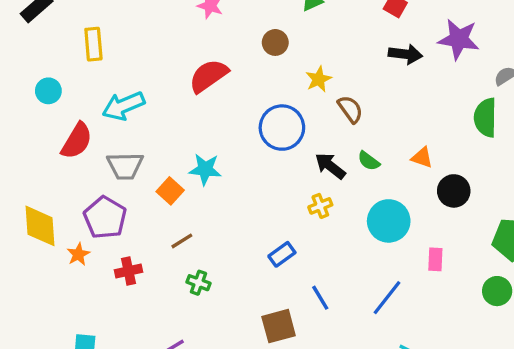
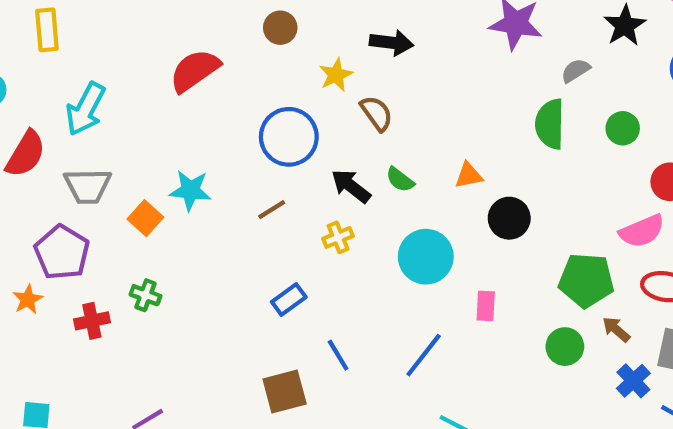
black arrow: (405, 54) -> (392, 43), moved
cyan arrow: (123, 106) -> (85, 109), turned -39
orange triangle: (422, 158) -> (469, 175), turned -30
brown line: (182, 241) -> (272, 210), moved
green cross: (198, 283) -> (145, 295), moved

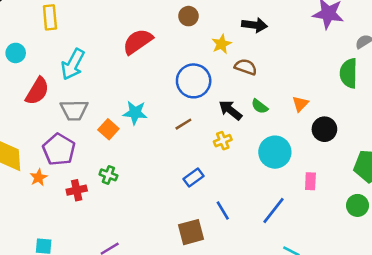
brown semicircle: (377, 113) -> (246, 67), turned -35
orange triangle: (469, 175) -> (300, 104), turned -36

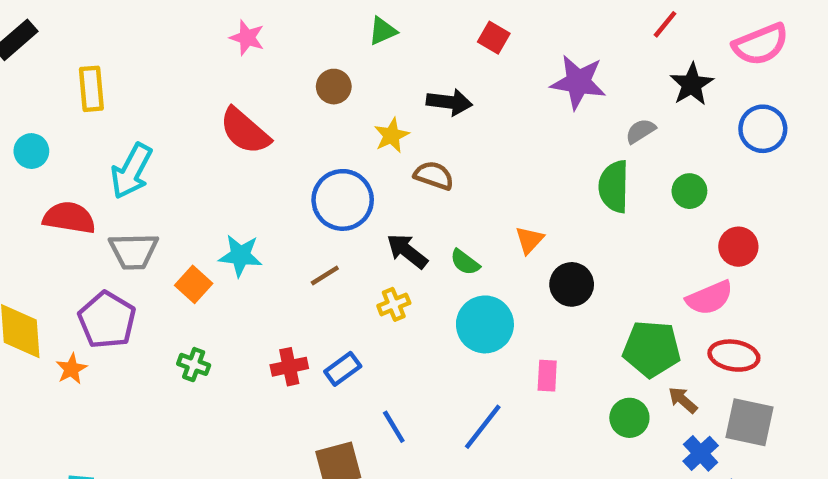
red semicircle: (138, 42) -> (245, 131), turned -104
red semicircle: (37, 91) -> (69, 218), turned -112
green semicircle: (260, 106) -> (465, 262), moved
red cross: (77, 190) -> (289, 367), moved

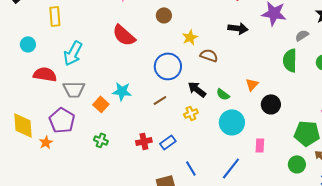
black arrow: (449, 102) -> (238, 28), moved

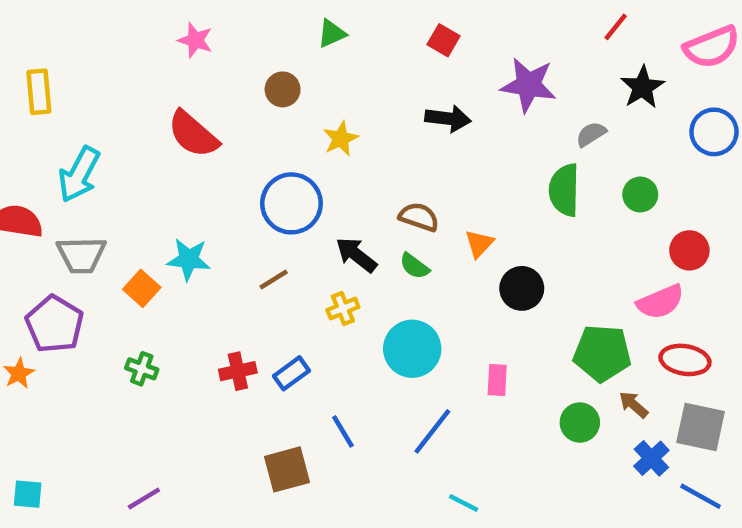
brown semicircle: (209, 55) -> (419, 217), moved
cyan circle: (232, 122) -> (412, 349), moved

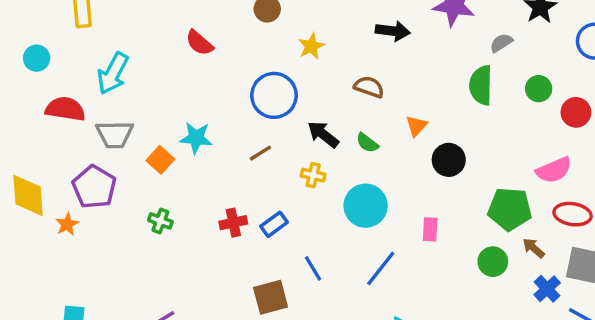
red semicircle: (193, 134) -> (199, 43), size x0.7
brown semicircle: (419, 217) -> (369, 87), moved
red circle: (689, 250) -> (576, 112), moved
yellow cross: (343, 309) -> (313, 175), turned 35

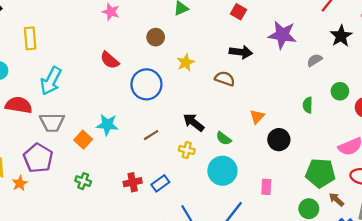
green semicircle: (481, 85) -> (308, 105), moved, size x0.6
brown semicircle: (369, 87) -> (225, 79), moved
blue circle: (274, 95) -> (146, 84), moved
green semicircle: (367, 143) -> (224, 138), moved

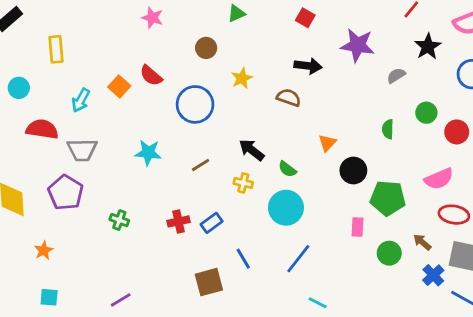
cyan arrow: (51, 81) -> (81, 100), size x0.7
orange square: (83, 140) -> (119, 87), moved
green pentagon: (320, 173) -> (388, 198), moved
orange star: (20, 183) -> (44, 250), moved
pink rectangle: (266, 187) -> (358, 227), moved

